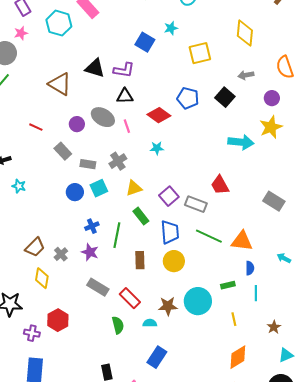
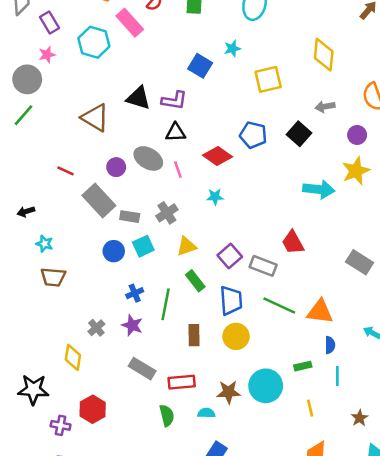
gray rectangle: (63, 151) -> (99, 200), size x1.5
brown trapezoid: (35, 247) -> (53, 277), moved, turned 50
red rectangle: (130, 298) -> (182, 382), turned -50

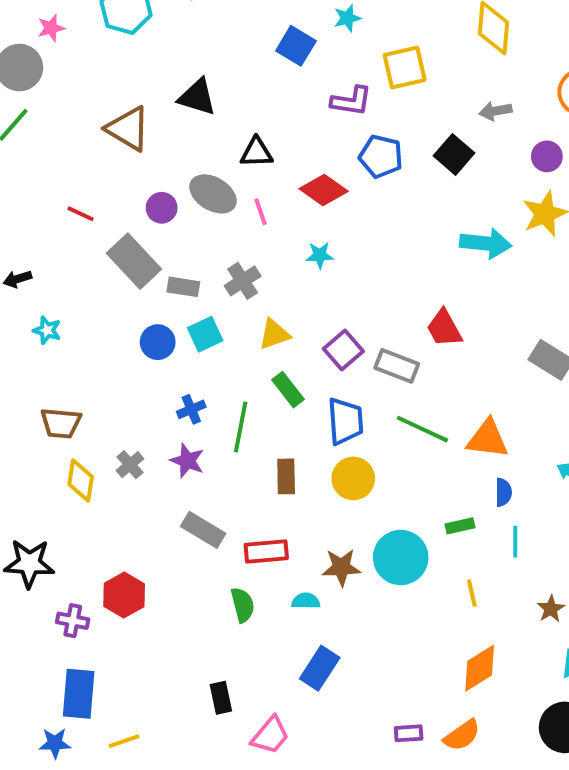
purple L-shape: (174, 100) -> (351, 101), moved
brown trapezoid: (53, 277) -> (61, 423), moved
yellow diamond: (73, 357) -> (81, 480), moved

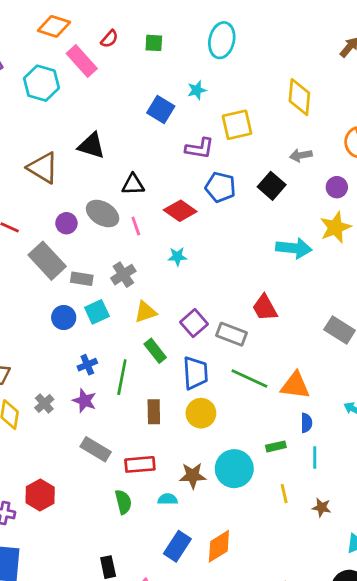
brown star: (551, 609) -> (322, 507), moved, turned -30
orange diamond: (480, 668) -> (219, 546), moved

